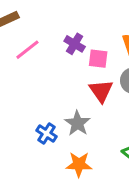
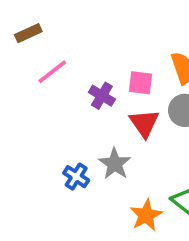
purple cross: (75, 44) -> (102, 96), moved
orange star: (79, 164) -> (146, 215), moved, turned -30

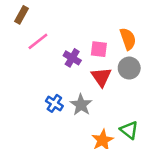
brown rectangle: (28, 33) -> (22, 15), turned -36
blue cross: (76, 177) -> (54, 103), moved

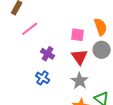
purple cross: (72, 58) -> (48, 54), moved
gray star: (81, 105) -> (80, 81), moved

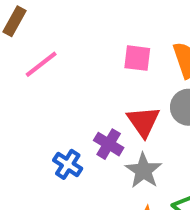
pink square: (78, 35) -> (137, 58), moved
purple cross: (48, 54) -> (109, 144), moved

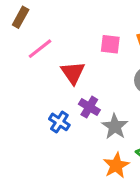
red triangle: (143, 122) -> (73, 73), moved

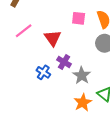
pink line: (40, 49) -> (24, 31), moved

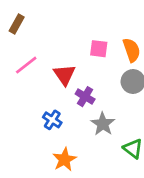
purple cross: (64, 62) -> (85, 97), moved
orange star: (83, 102) -> (65, 160), moved

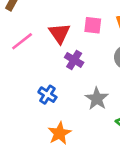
red triangle: (65, 75) -> (59, 33), moved
purple cross: (85, 97) -> (74, 60), moved

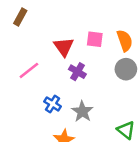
pink line: (22, 41) -> (29, 70), moved
gray star: (97, 99) -> (82, 111), moved

